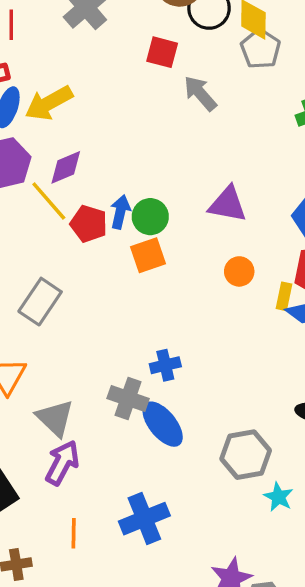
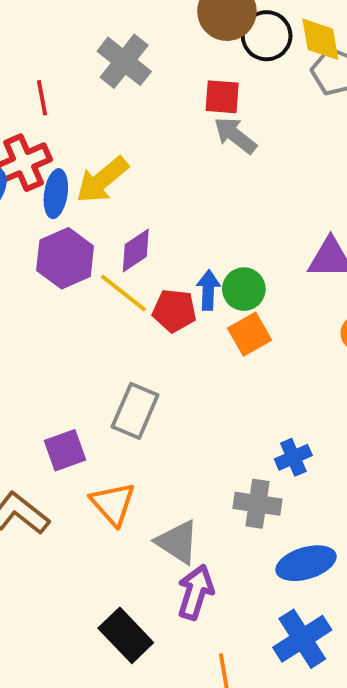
gray arrow: (200, 93) -> (235, 135), moved
blue ellipse: (163, 424) -> (306, 563), moved, turned -57

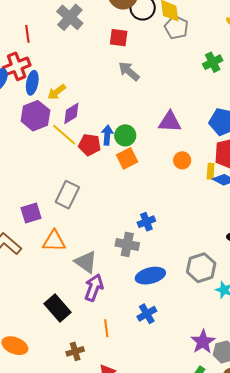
gray arrow: (235, 135) -> (129, 71), moved
yellow arrow: (102, 180) -> (57, 92), moved, size x0.7
orange triangle: (113, 504) -> (54, 241), turned -50
blue cross: (302, 639) -> (147, 314), size x0.7

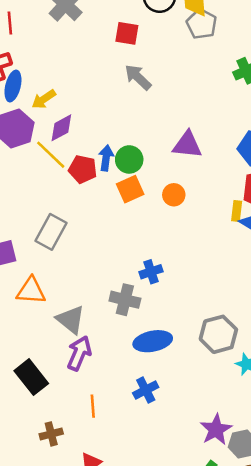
orange circle: (182, 160) -> (174, 195), moved

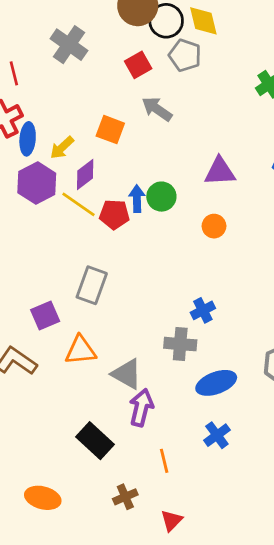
gray pentagon: (202, 24) -> (185, 55), moved
red square: (127, 33) -> (138, 65), turned -30
orange square: (130, 189) -> (110, 130), moved, turned -36

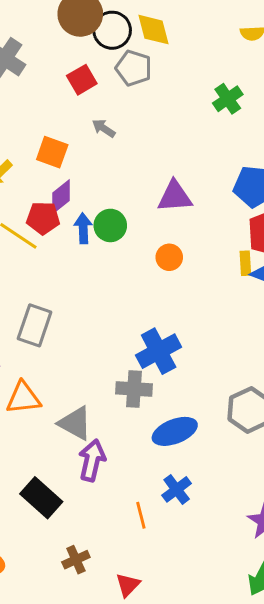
gray arrow: (157, 109) -> (104, 128), size x0.7
purple diamond: (85, 175) -> (61, 197), moved
red pentagon: (114, 214) -> (43, 218), moved
blue cross: (203, 310) -> (159, 351), size x1.6
orange line: (164, 461) -> (141, 515), moved

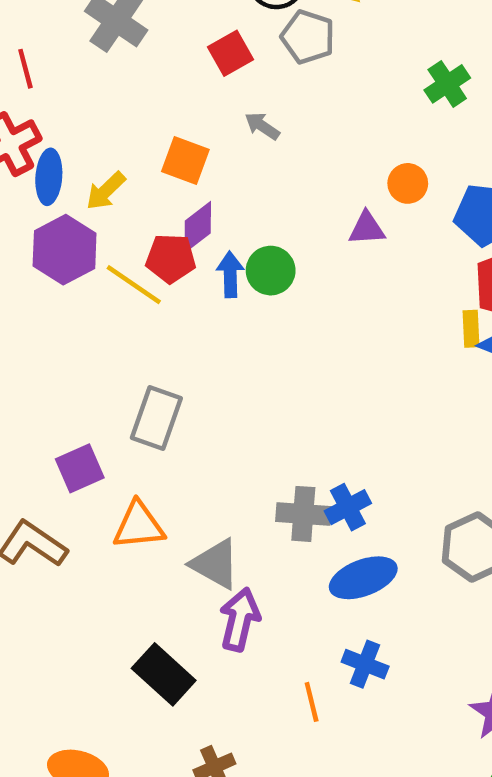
purple triangle: (175, 197) -> (367, 228), size x0.7
orange circle: (169, 257) -> (408, 183), moved
blue cross: (159, 351) -> (348, 507), moved, size x0.7
blue cross: (177, 489) -> (365, 664), turned -32

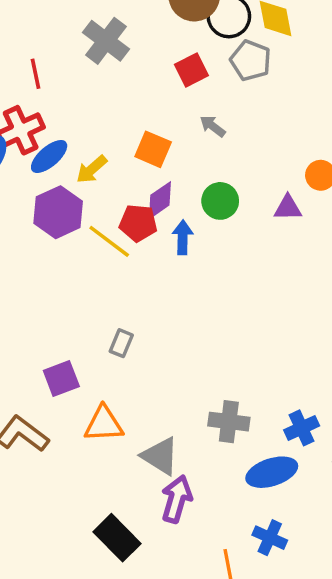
blue ellipse: (49, 177) -> (49, 156), turned 42
green circle: (271, 271) -> (220, 201), moved
gray rectangle: (156, 418) -> (121, 343), size x0.6
blue cross: (348, 507) -> (302, 428), moved

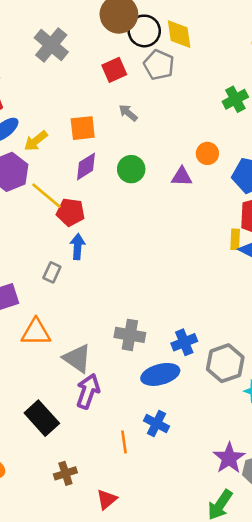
orange square: (153, 149) -> (83, 128), turned -32
red pentagon: (138, 223) -> (71, 212), moved
blue arrow: (183, 237) -> (78, 247), moved

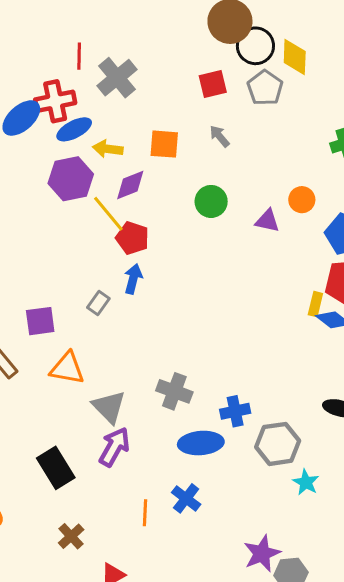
gray cross: (51, 45) -> (117, 78), moved
yellow arrow: (36, 141) -> (108, 149), turned 35
purple diamond: (86, 166) -> (130, 185), moved
brown cross: (65, 473) -> (71, 536), turned -35

